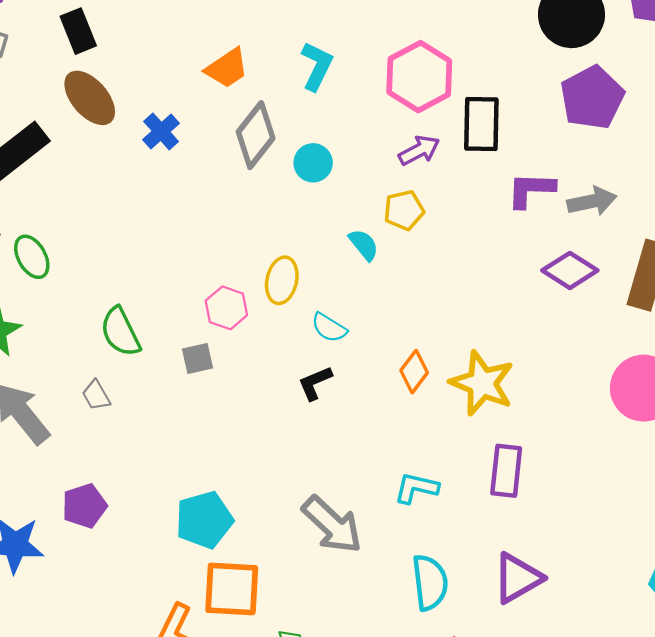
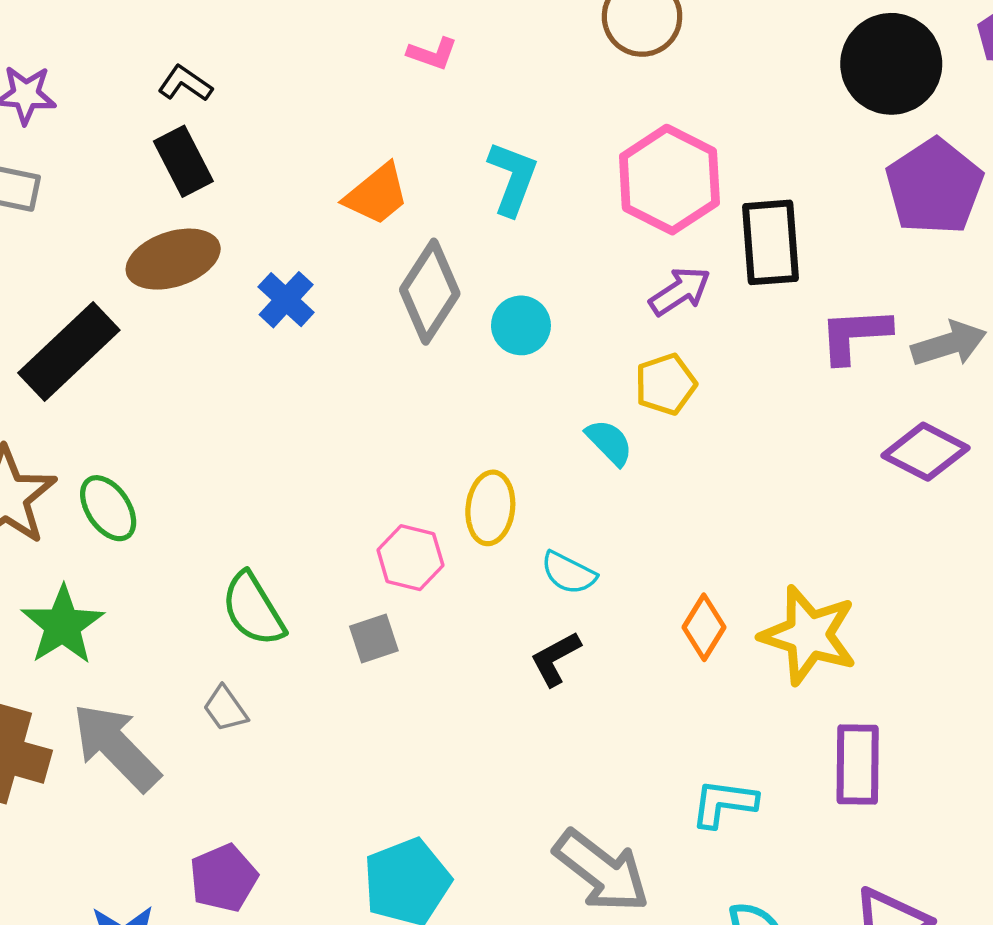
black rectangle: (78, 31) -> (183, 161), moved
brown ellipse: (90, 98) -> (173, 259), turned -62

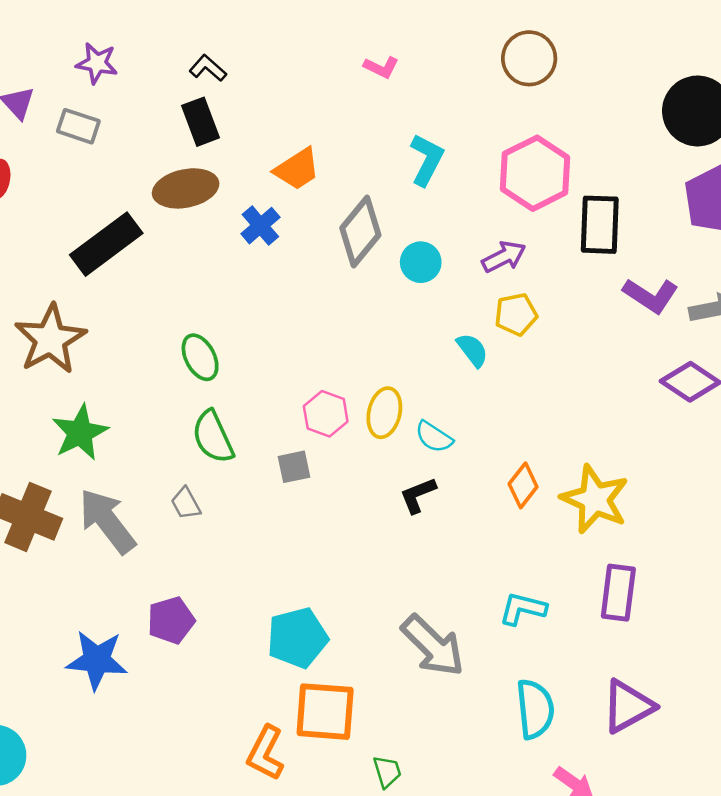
orange trapezoid: (377, 194) -> (297, 169), moved
purple arrow: (680, 291) -> (504, 257), moved
purple L-shape: (855, 335) -> (651, 295), turned -150
green ellipse: (108, 508) -> (200, 357), moved
yellow ellipse: (490, 508) -> (384, 413), moved

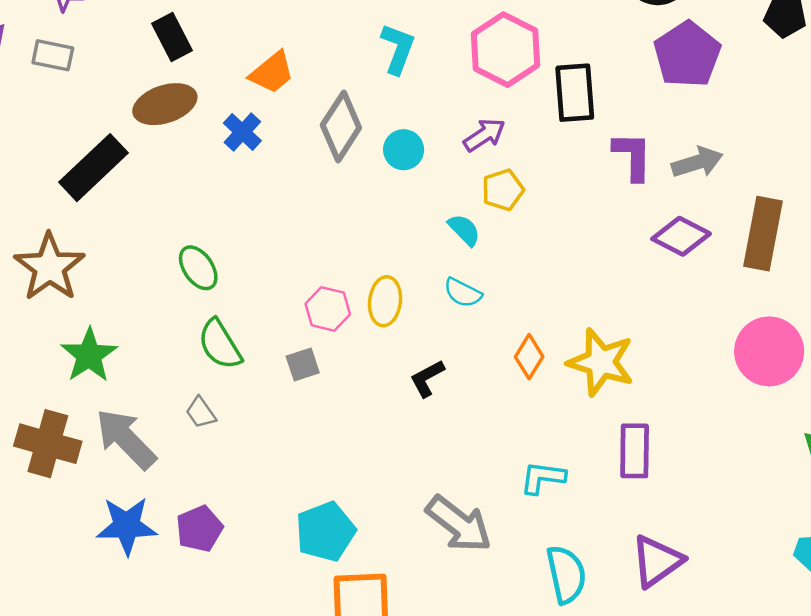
purple L-shape: (651, 295) -> (633, 156), turned -116
cyan semicircle: (434, 437) -> (463, 293), moved
blue star: (97, 660) -> (127, 526), moved

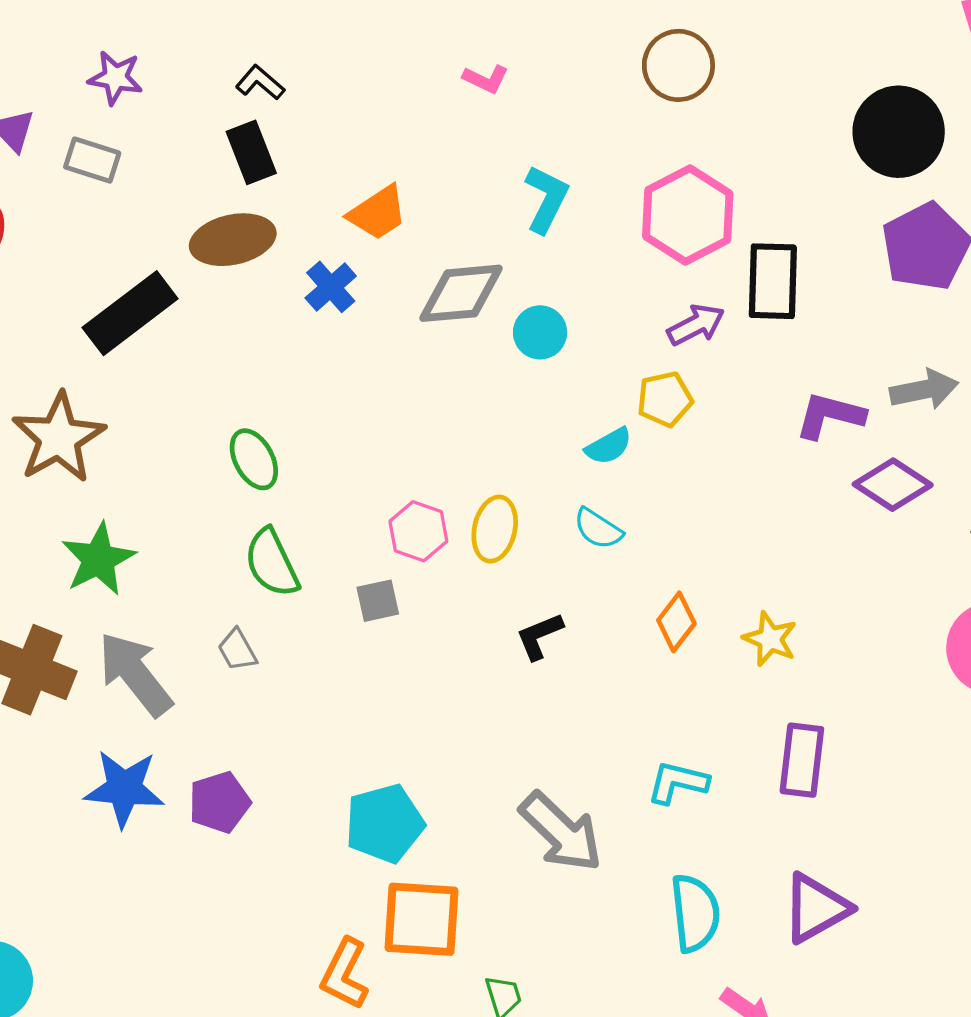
gray diamond: (341, 126) -> (461, 293), turned 46
purple arrow: (484, 135) -> (696, 325), moved
purple L-shape: (633, 156) -> (830, 415), moved, turned -82
cyan semicircle: (464, 230) -> (609, 446), turned 99
yellow star: (601, 362) -> (770, 639), size x0.6

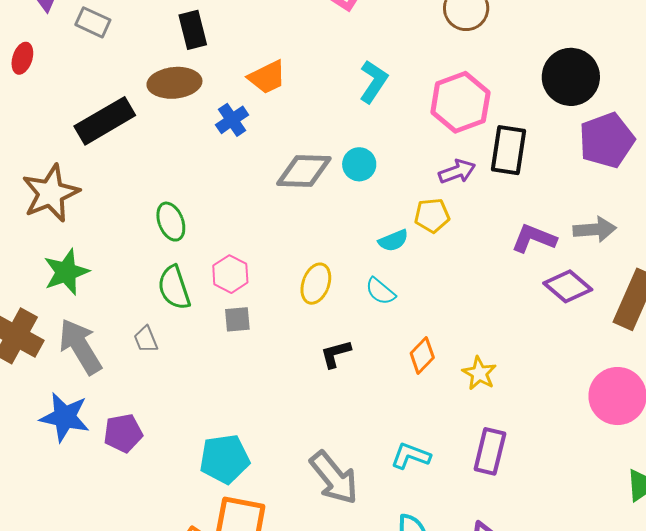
black circle: (899, 132) -> (571, 77), moved
gray diamond: (461, 293) -> (304, 171), moved
pink hexagon: (418, 531) -> (230, 274), moved

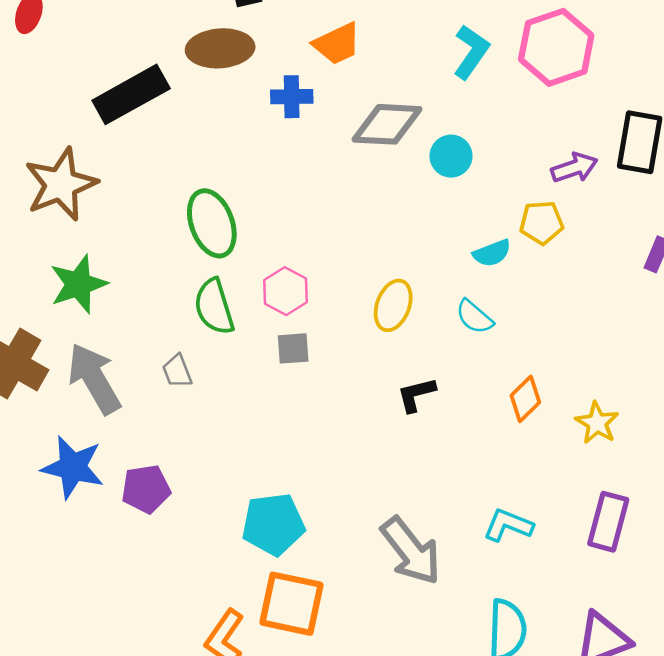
pink hexagon: (460, 102) -> (556, 47), moved
blue cross: (232, 120) -> (292, 97), turned 32
gray diamond: (304, 171) -> (387, 124), moved
green ellipse: (171, 222) -> (212, 223), size x1.4

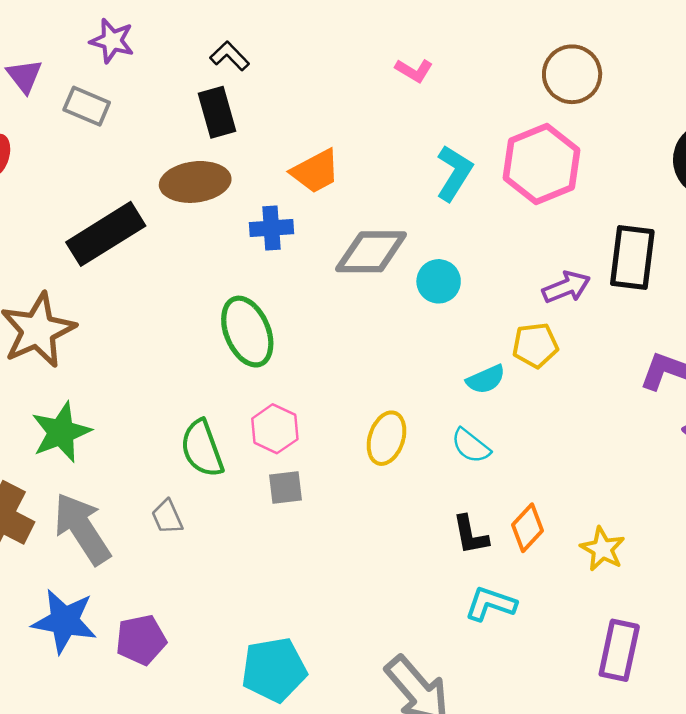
green ellipse: (212, 223) -> (247, 332), moved
black L-shape: (416, 395) -> (470, 535), moved, turned -84
cyan L-shape: (508, 525) -> (491, 604), moved

